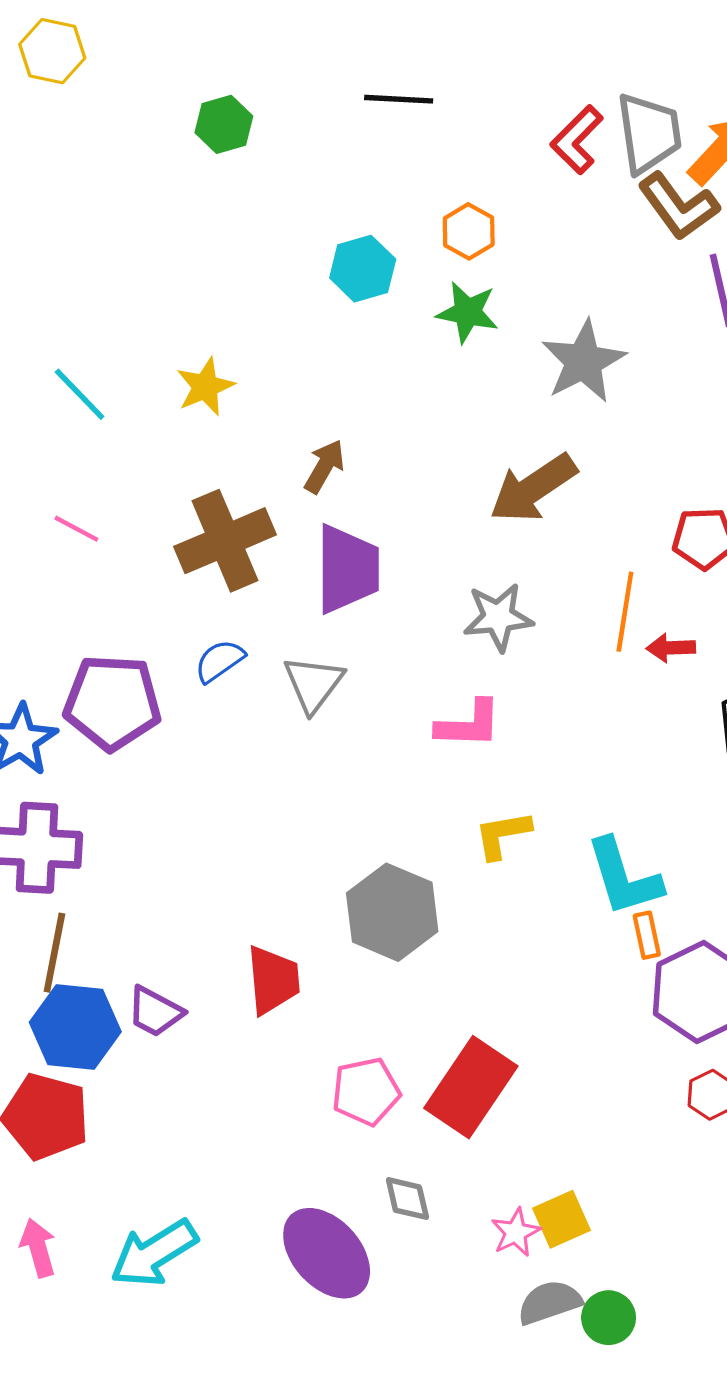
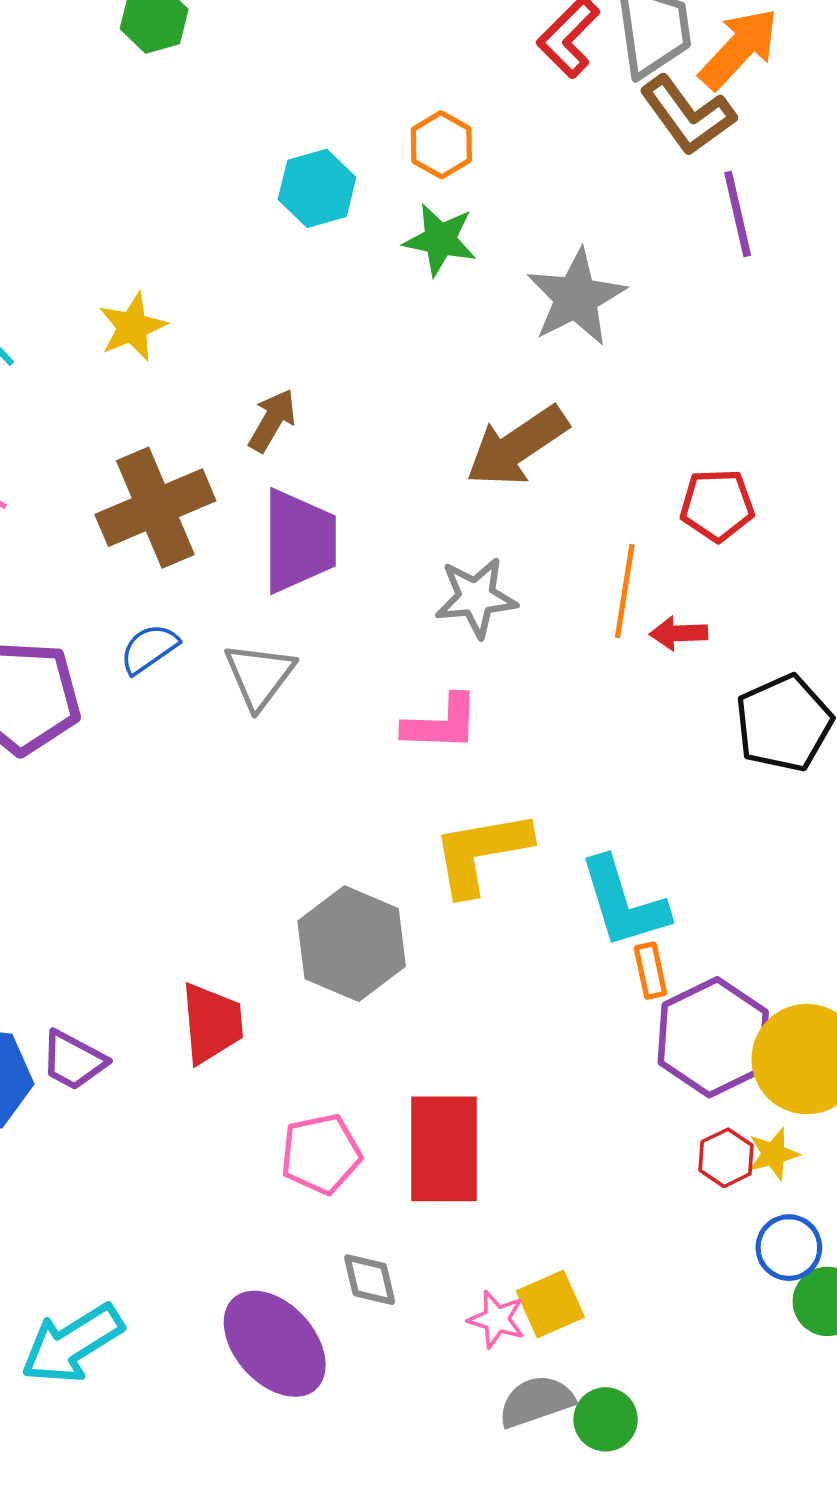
yellow L-shape: (503, 835) -> (481, 853), size x1.5
red rectangle: (471, 1087) -> (444, 1149), turned -34
pink star: (516, 1232) -> (497, 1319), turned -30

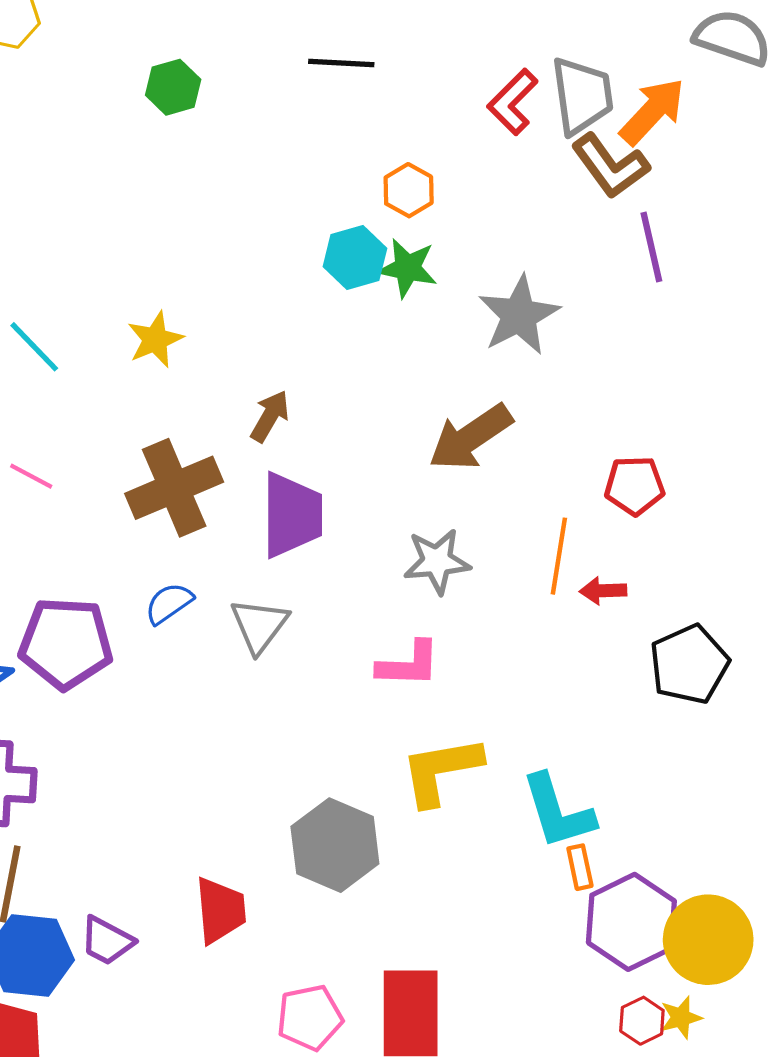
cyan hexagon: (317, 188) -> (355, 257), moved

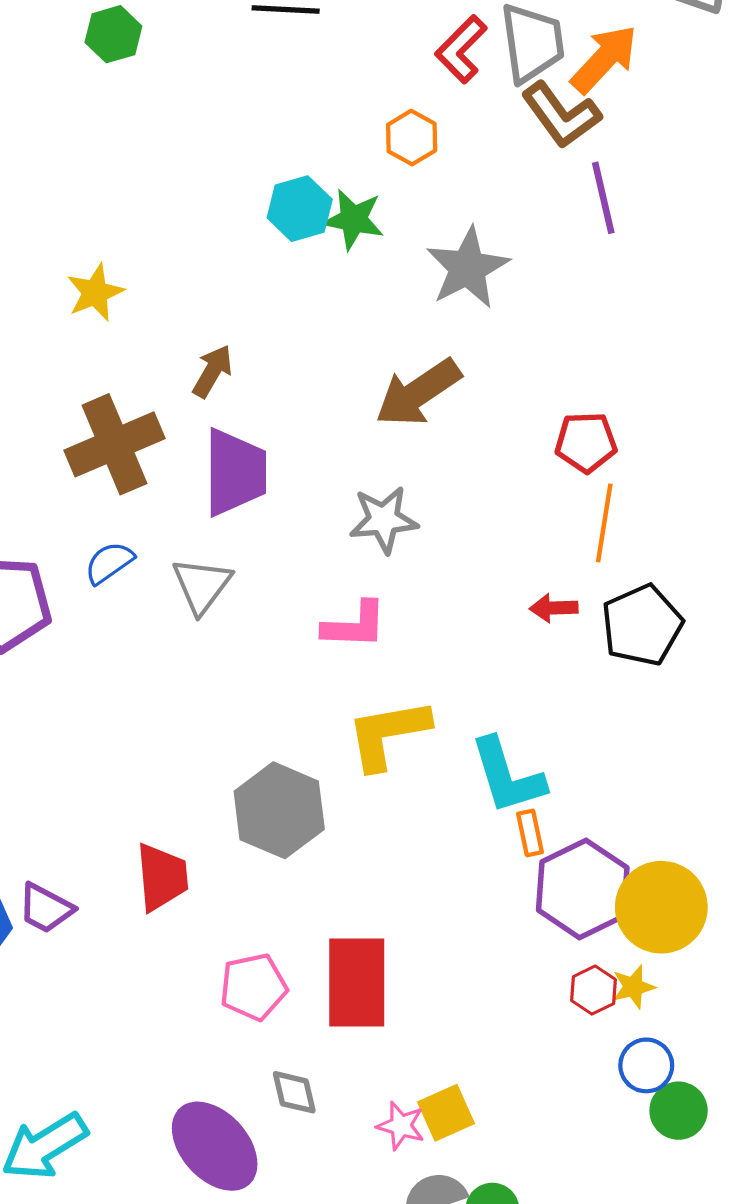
orange hexagon: (409, 190) -> (412, 138), moved
orange line: (559, 556) -> (604, 523), moved
red arrow: (603, 591) -> (554, 608), moved

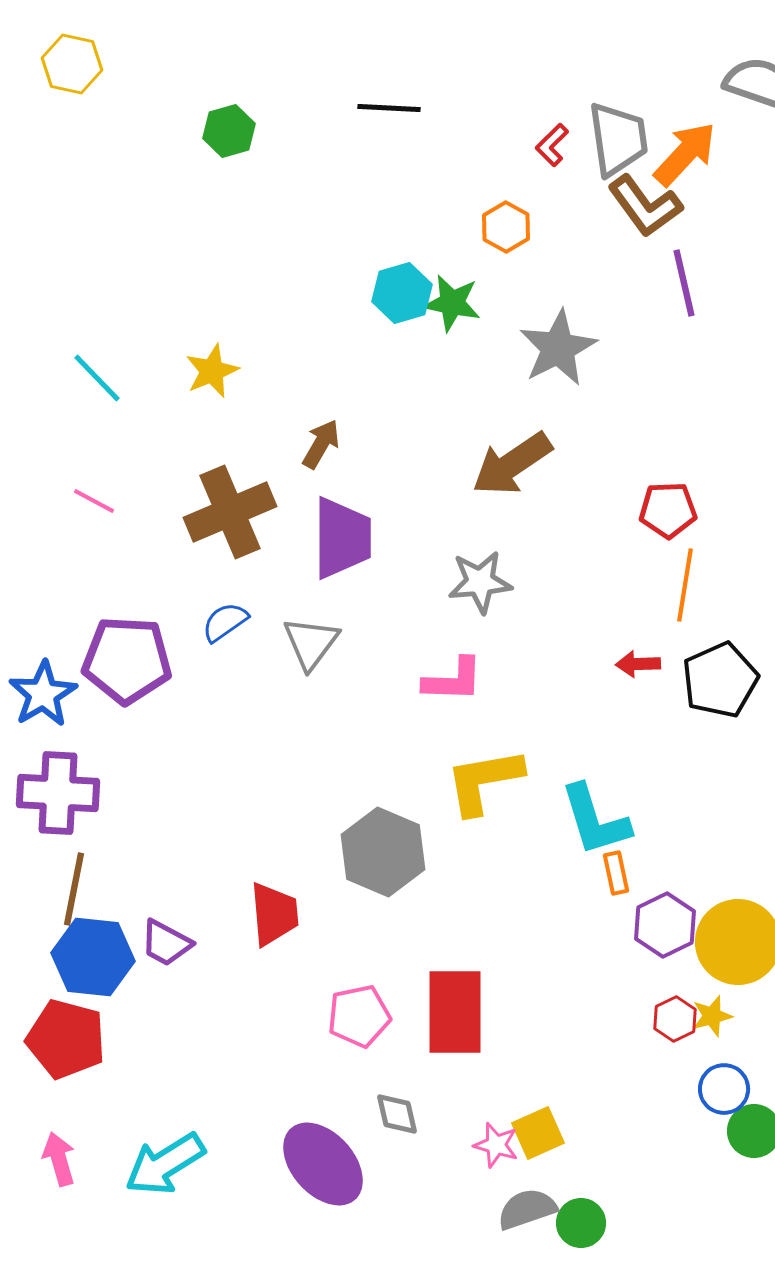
red L-shape: (461, 49) -> (552, 145), size x0.7
purple hexagon: (583, 889) -> (665, 925), size x0.7

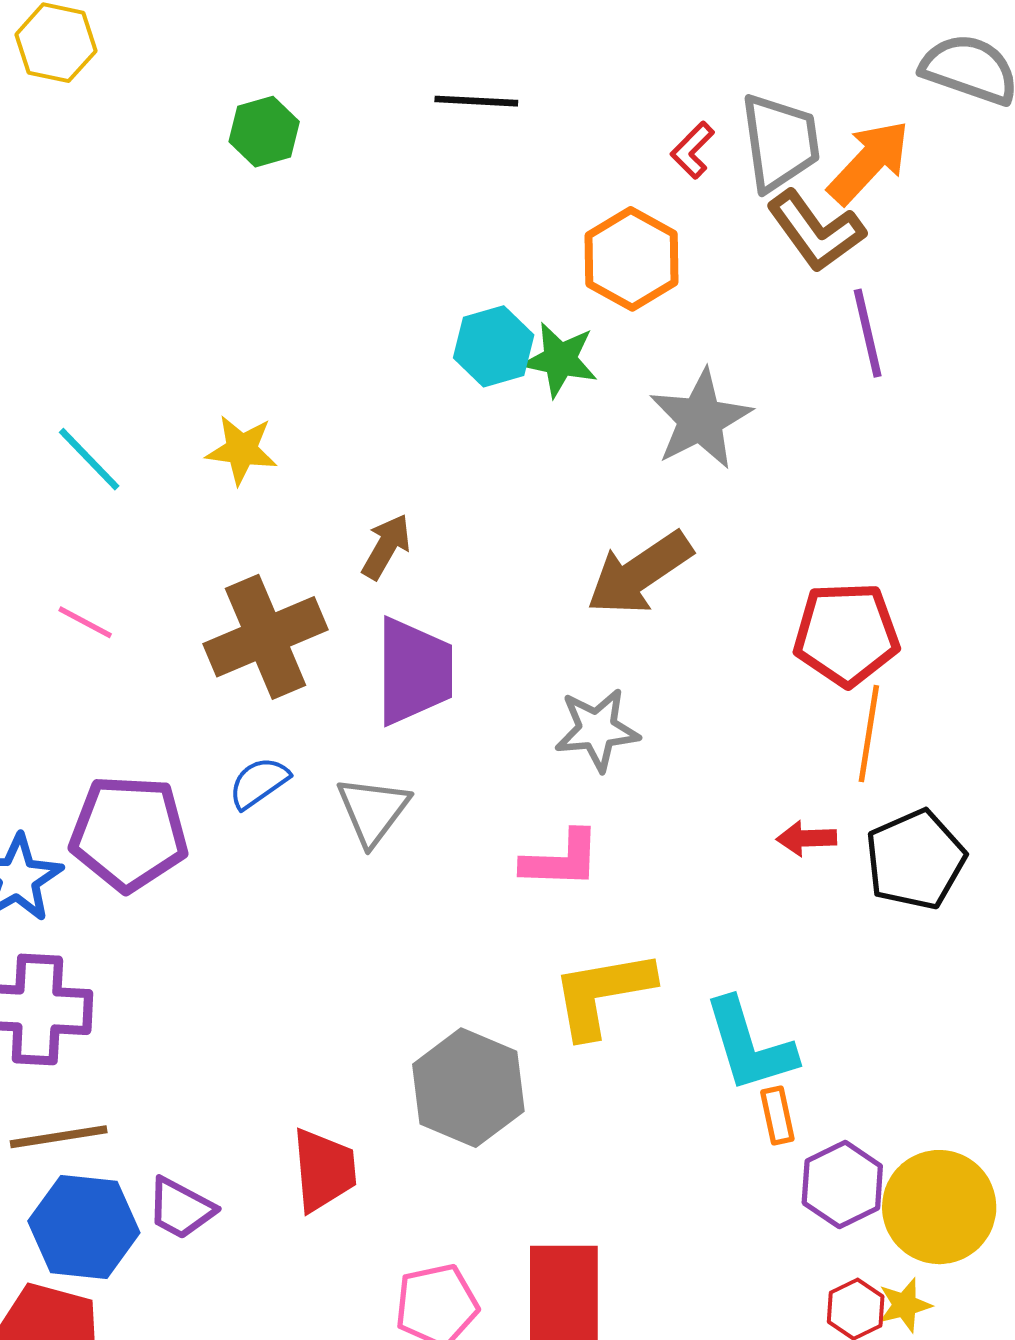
orange hexagon: (506, 227) -> (632, 259), size x1.5
yellow star: (212, 371) -> (242, 450), turned 30
red pentagon: (668, 510) -> (846, 634), size x1.4
brown line: (74, 889) -> (59, 1137), turned 70

